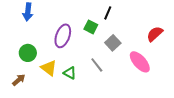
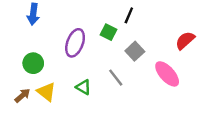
yellow triangle: (49, 68) -> (46, 92), moved

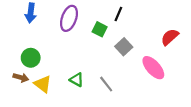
purple ellipse: (75, 43) -> (69, 18), moved
gray line: (116, 78) -> (106, 84), moved
brown arrow: (22, 95) -> (21, 78), moved, turned 56

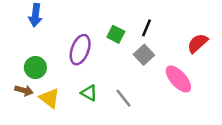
black line: (118, 14) -> (146, 28), moved
purple ellipse: (69, 18) -> (80, 50), moved

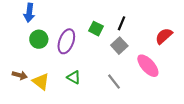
green circle: (35, 68) -> (39, 39), moved
gray line: (123, 98) -> (114, 82), moved

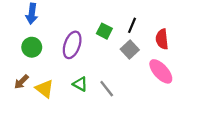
red semicircle: (164, 36) -> (162, 39), moved, turned -54
green circle: (39, 39) -> (32, 47), moved
brown arrow: (20, 75) -> (21, 82), turned 120
gray line: (114, 82) -> (107, 89), moved

